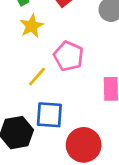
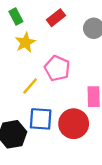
red circle: (84, 145) -> (74, 124), moved

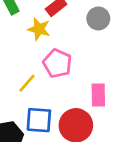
yellow star: (25, 42) -> (39, 29), moved, turned -30

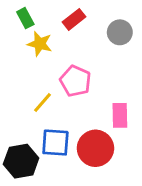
yellow star: (39, 29) -> (40, 44), moved

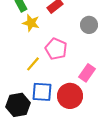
gray circle: (120, 32) -> (89, 25), moved
pink rectangle: (120, 115) -> (87, 73), turned 36

